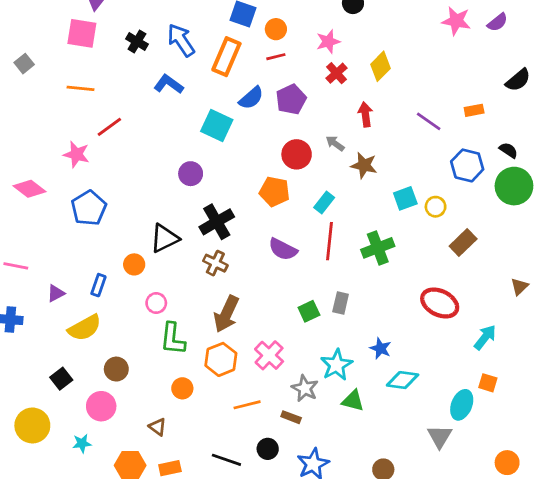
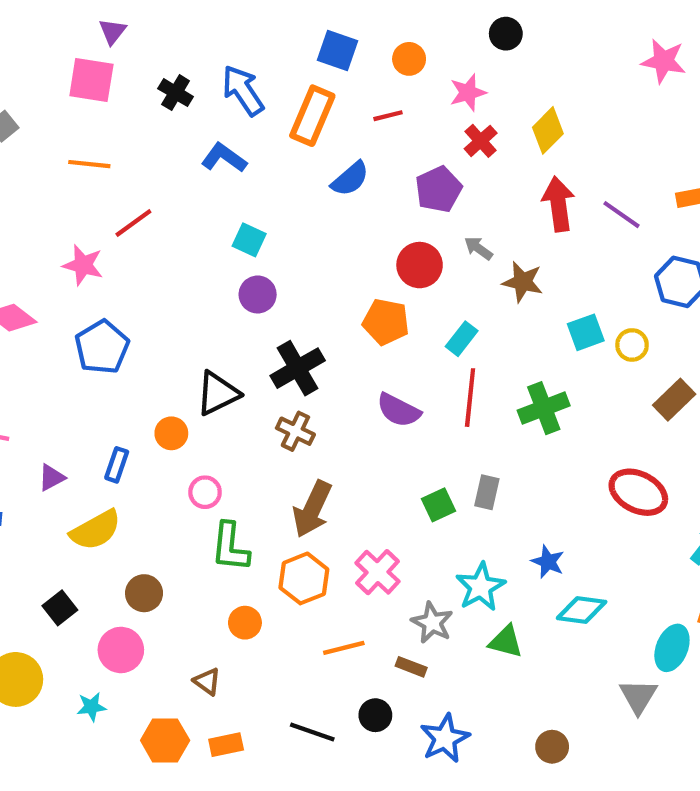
orange circle: (276, 29) -> (409, 59), moved
purple pentagon: (291, 99) -> (438, 189), moved
red arrow: (365, 114) -> (558, 204), moved, size x1.4
cyan square: (217, 125) -> (249, 240), moved, size x0.7

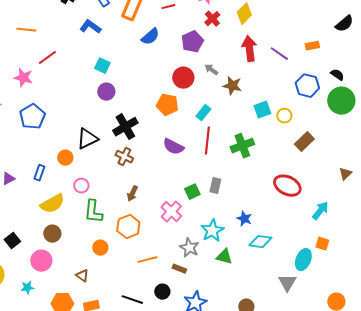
brown arrow: (312, 509) -> (132, 194), size x0.6
yellow semicircle: (96, 530) -> (52, 204), moved
pink cross: (377, 572) -> (171, 212), moved

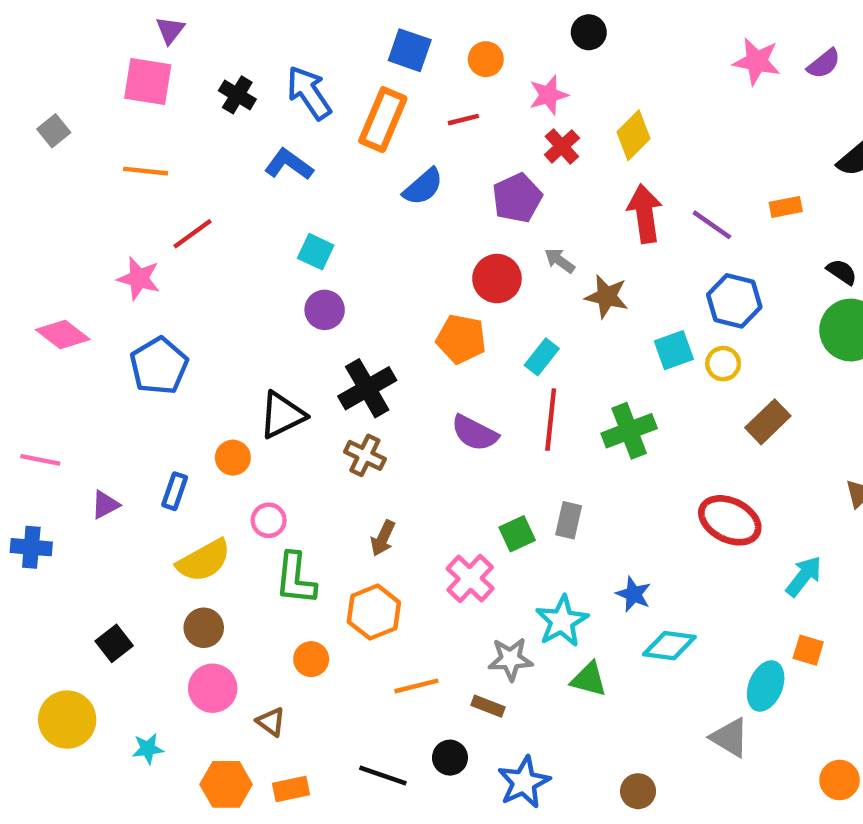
blue hexagon: (307, 86) -> (734, 301), moved
gray star: (189, 248) -> (510, 659), turned -30
pink circle: (41, 261) -> (213, 688), moved
gray triangle: (287, 283) -> (730, 737), turned -30

